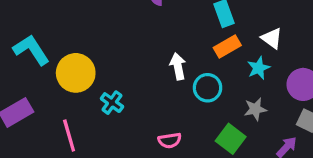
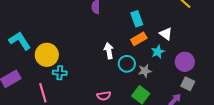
cyan cross: (112, 103) -> (60, 73), moved, turned -32
gray star: (255, 109) -> (145, 71), moved

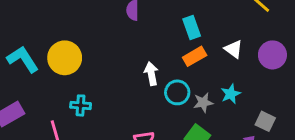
cyan star: (158, 52) -> (231, 94), moved
yellow circle: (47, 55) -> (65, 58), moved
purple circle: (185, 62) -> (272, 55), moved

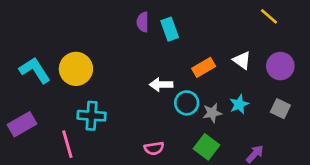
cyan rectangle: (192, 28) -> (170, 29), moved
white arrow: (151, 74) -> (161, 84), turned -80
cyan cross: (81, 105) -> (92, 116), size x1.4
gray square: (265, 121) -> (280, 109), moved

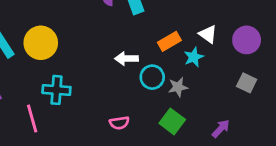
cyan star: (239, 104) -> (194, 57), moved

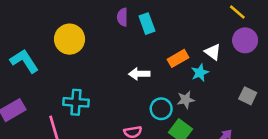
purple circle: (247, 40) -> (245, 40), moved
yellow circle: (41, 43) -> (70, 39), moved
cyan circle: (152, 77) -> (161, 109), moved

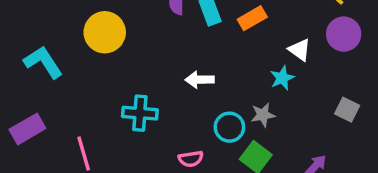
orange rectangle: (178, 58) -> (252, 18), moved
cyan cross: (76, 102) -> (140, 113), moved

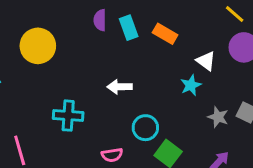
orange rectangle: (252, 18) -> (165, 34), turned 60
gray star: (263, 115) -> (218, 117), moved, turned 30

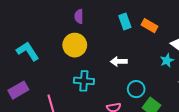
purple semicircle: (100, 20) -> (79, 16), moved
yellow circle: (38, 46) -> (75, 45), moved

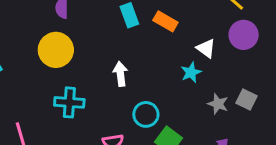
white arrow: (119, 61) -> (120, 74), turned 84

